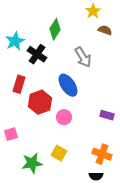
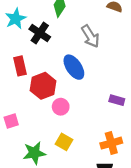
red rectangle: (19, 84) -> (20, 66), turned -30
pink circle: (64, 117) -> (61, 107), moved
orange cross: (102, 154) -> (111, 143), turned -36

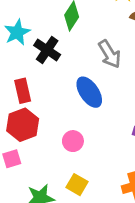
red hexagon: (43, 86) -> (23, 125), moved

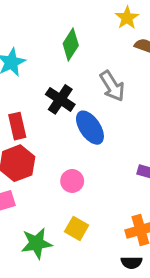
black cross: (47, 50) -> (60, 99), moved

